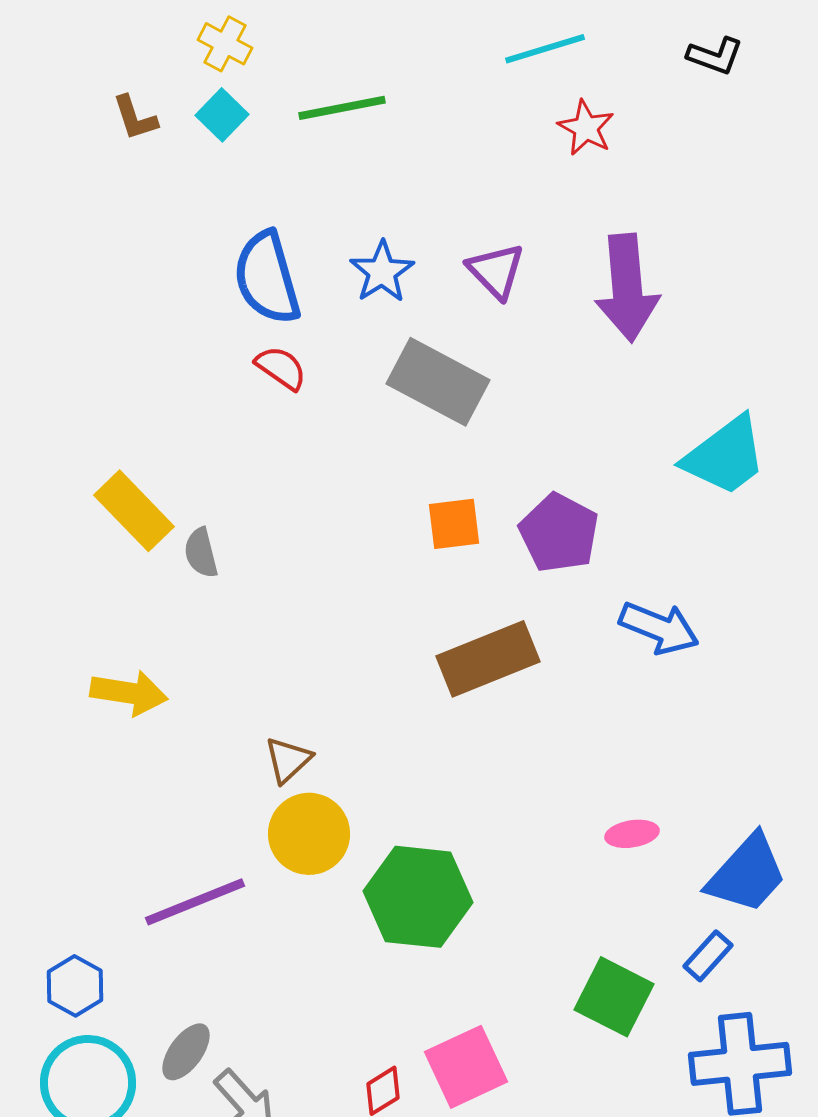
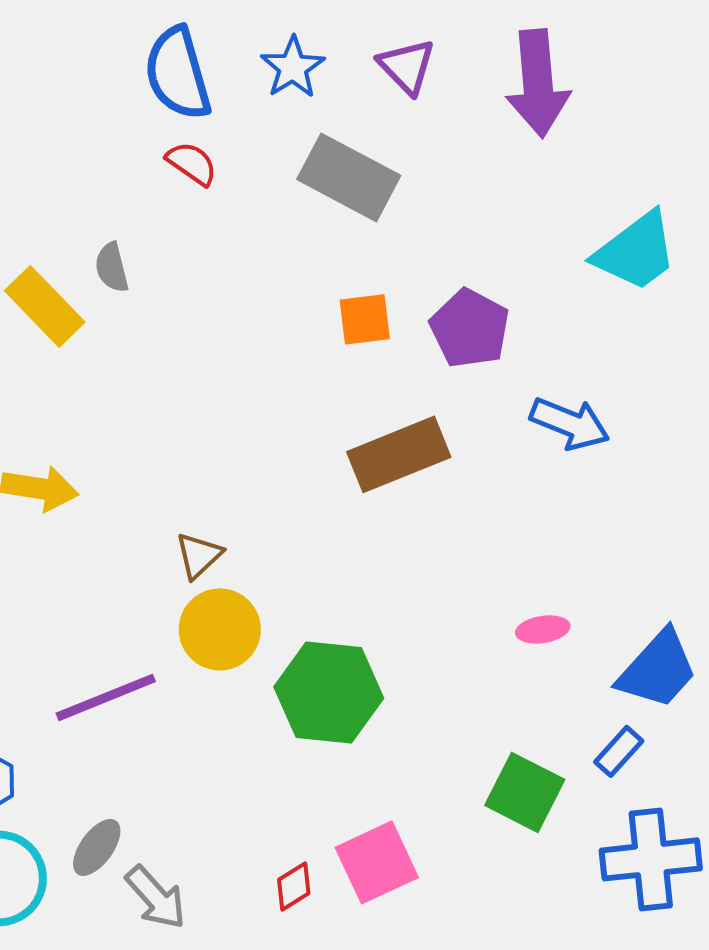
gray semicircle: (201, 553) -> (112, 267), moved

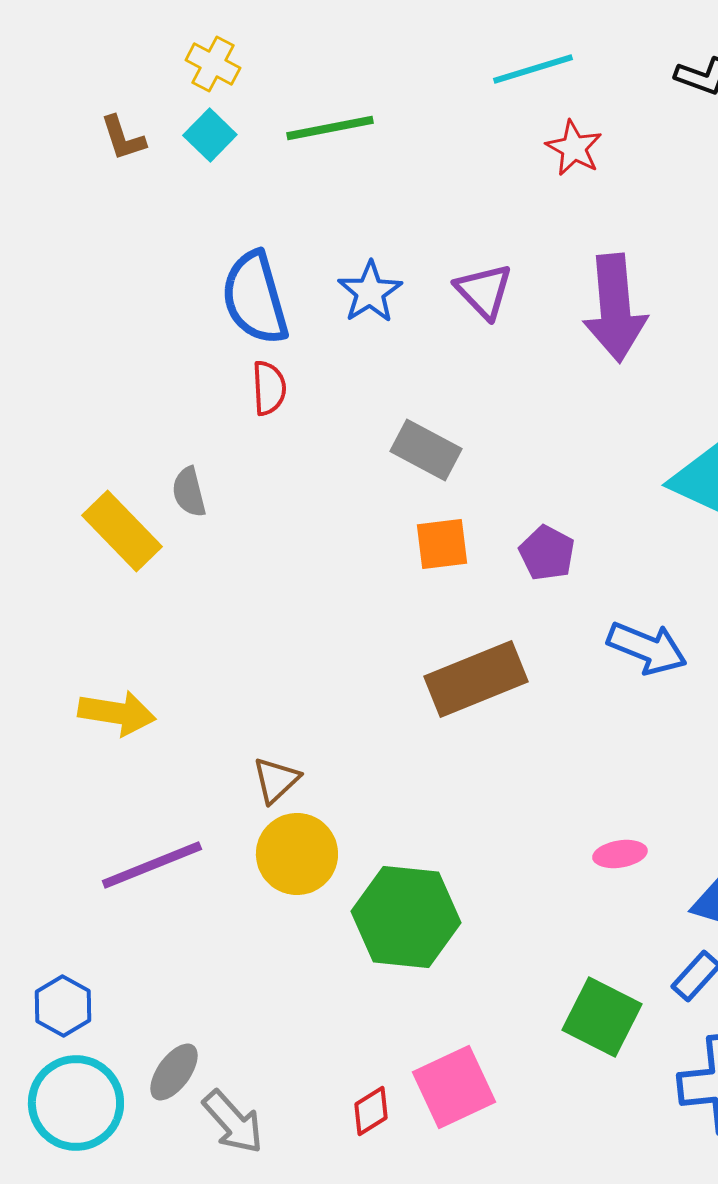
red semicircle: (192, 163) -> (269, 388), turned 52
gray rectangle: (349, 177) -> (426, 450), moved, size x0.7
purple pentagon: (470, 328) -> (547, 553), size x0.7
purple line: (106, 697) -> (152, 865), moved

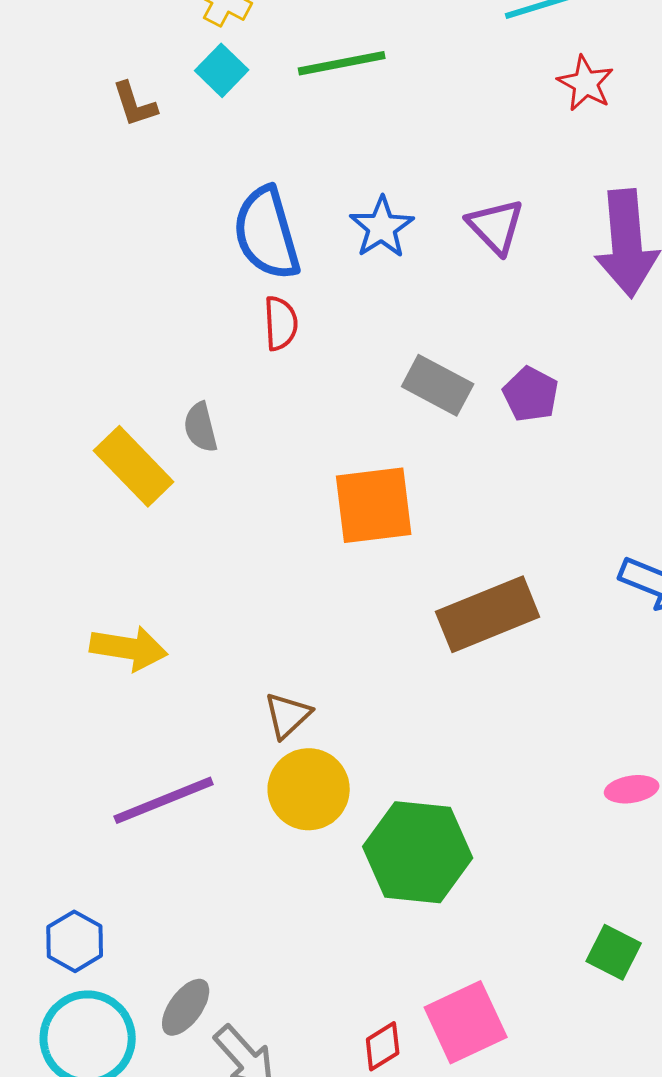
brown L-shape: (123, 138) -> (135, 104), moved
orange square: (442, 544) -> (374, 505), moved, size x1.5
purple pentagon: (547, 553) -> (531, 394), moved
green square: (602, 1017) -> (614, 952), size x0.7

